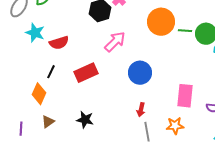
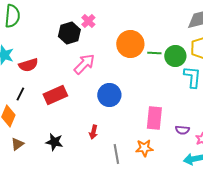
red arrow: (141, 110) -> (93, 132), moved

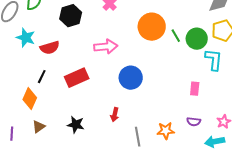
black hexagon: (69, 33) -> (71, 16), moved
green line: (154, 53) -> (176, 36), turned 56
pink arrow: (84, 64) -> (106, 47), turned 40
pink rectangle: (154, 118) -> (195, 89), moved, size x0.6
purple semicircle: (182, 130) -> (194, 122), moved

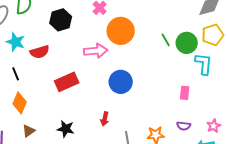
orange circle: (152, 27) -> (121, 31), moved
black line: (42, 77) -> (16, 74), moved, turned -48

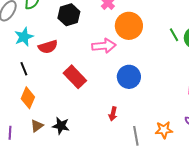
cyan star: (16, 42) -> (24, 37), turned 30
red rectangle: (67, 82) -> (75, 77), turned 70
black star: (66, 129) -> (61, 126), moved

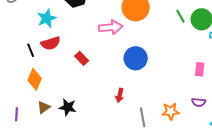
cyan star: (24, 37) -> (47, 18), moved
red semicircle: (48, 47) -> (51, 43), moved
red rectangle: (75, 77) -> (82, 58), size x0.6

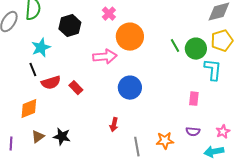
red semicircle: (51, 43) -> (51, 83), moved
black line: (31, 50) -> (33, 70), moved
orange diamond: (35, 79) -> (29, 109), turned 45

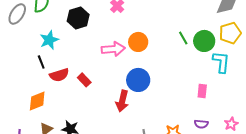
orange circle: (130, 37) -> (138, 42), moved, size x0.7
red arrow: (114, 125) -> (122, 101), moved, size x1.5

